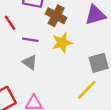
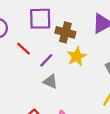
purple line: (30, 40) -> (46, 60), turned -42

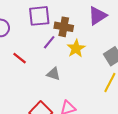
red line: (24, 49) -> (20, 58), moved
purple line: (46, 60) -> (49, 42), moved

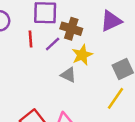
red line: (20, 58) -> (30, 39), moved, turned 40
gray triangle: (53, 74) -> (68, 75), moved

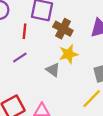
purple line: (53, 44) -> (20, 58), moved

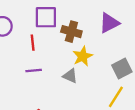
purple line: (20, 58) -> (34, 70), turned 40

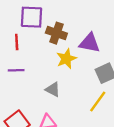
purple triangle: (109, 23) -> (90, 43), moved, turned 35
gray triangle: (70, 76) -> (53, 89), moved

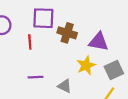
yellow star: (66, 59) -> (86, 65), moved
purple line: (16, 70) -> (35, 77), moved

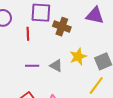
purple triangle: (98, 42) -> (95, 15), moved
gray triangle: (65, 86) -> (56, 66), moved

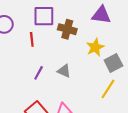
yellow star: (78, 57) -> (95, 47), moved
purple line: (32, 66) -> (39, 73), turned -56

